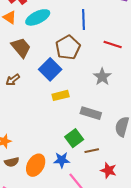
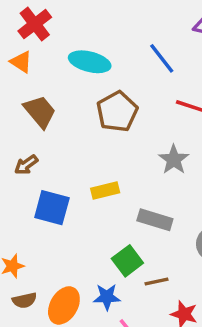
cyan ellipse: (38, 17) -> (90, 62), moved, turned 40
blue line: (83, 19) -> (162, 58), moved, turned -36
blue square: (50, 69) -> (52, 208), moved, turned -30

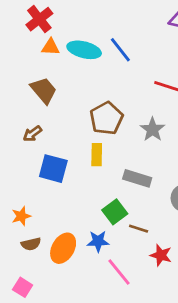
blue line: (162, 58) -> (120, 50), moved
orange triangle: (21, 62) -> (51, 47), moved, turned -30
brown pentagon: (117, 112) -> (106, 118), moved
yellow rectangle: (105, 190) -> (97, 155), turned -75
brown line: (157, 281) -> (139, 229), turned 30

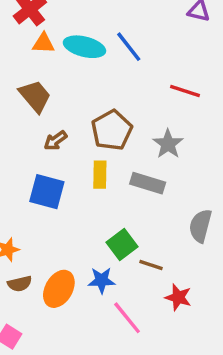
brown arrow: (32, 134) -> (55, 140), moved
gray rectangle: (137, 178) -> (148, 183), moved

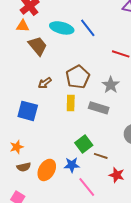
orange triangle: (44, 43) -> (23, 26), moved
brown trapezoid: (35, 96) -> (38, 46), moved
blue square: (47, 192) -> (28, 111), moved

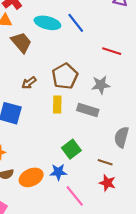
gray star: (111, 85) -> (101, 85), turned 30
brown line: (101, 156) -> (105, 162), moved
orange ellipse: (47, 170) -> (31, 177), turned 35

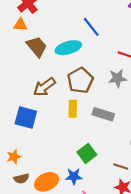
cyan ellipse: (47, 23) -> (68, 48), moved, turned -30
brown arrow: (29, 83) -> (44, 87), size x1.5
gray star: (101, 85) -> (117, 78), moved

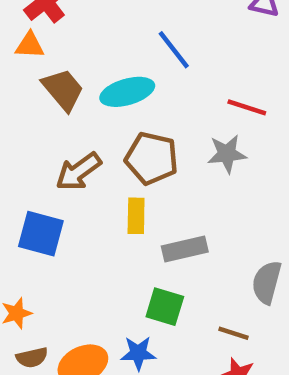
brown pentagon: (80, 80) -> (152, 158), turned -30
gray rectangle: (103, 114) -> (185, 249), moved, turned -30
green square: (87, 153) -> (165, 307), turned -36

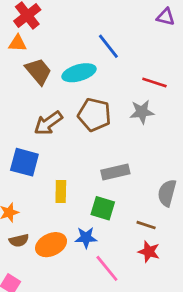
yellow rectangle: (136, 216) -> (61, 192), moved

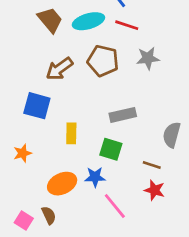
red line: (154, 83) -> (127, 25), moved
brown semicircle: (19, 240) -> (49, 215), moved, turned -102

